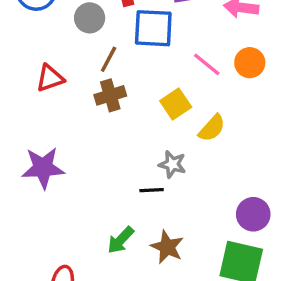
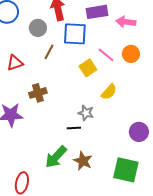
brown cross: (110, 95) -> (38, 93), moved
yellow square: (176, 104) -> (88, 68), moved
purple circle: (253, 214) -> (139, 132), moved
green arrow: (121, 240) -> (56, 157), size x1.4

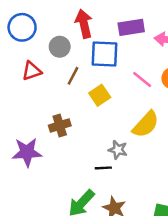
red triangle: (15, 63) -> (32, 71), moved
yellow square: (88, 68) -> (100, 95), moved
yellow semicircle: (109, 92) -> (146, 124), size x1.4

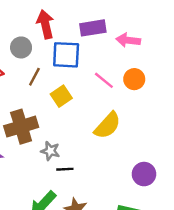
brown cross: (60, 126) -> (21, 127), size x1.5
gray star: (118, 150) -> (50, 151), moved

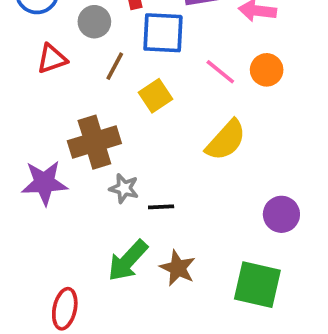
gray star: (50, 151) -> (124, 188), moved

